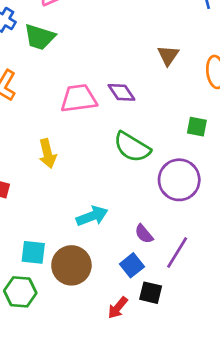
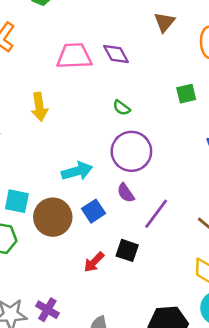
green square: (197, 127) -> (186, 94), turned -30
green semicircle: (132, 147) -> (122, 108), size x0.5
purple circle: (179, 180) -> (131, 151), moved
blue square: (132, 265) -> (94, 211), moved

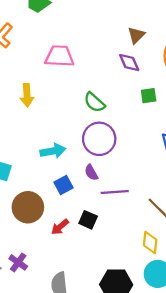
purple diamond: (116, 54) -> (129, 63), moved
green semicircle: (122, 108) -> (94, 102), size x1.5
purple line: (156, 214) -> (115, 192), turned 44
brown circle: (53, 217) -> (28, 207), moved

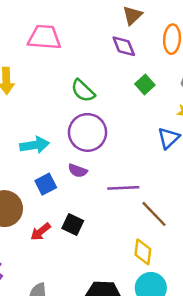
green square: (149, 96) -> (145, 84), turned -35
purple semicircle: (91, 172) -> (78, 171), turned -42
purple line: (115, 192) -> (123, 188), moved

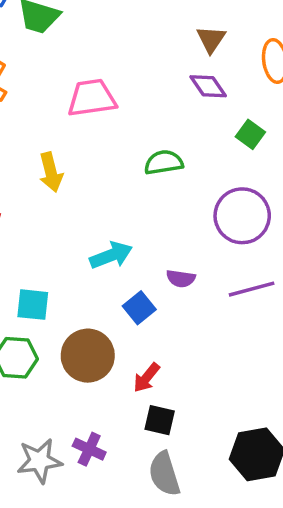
green semicircle: (83, 91) -> (164, 162), turned 140
purple circle: (88, 132) -> (242, 216), moved
black square: (73, 225) -> (160, 420), moved

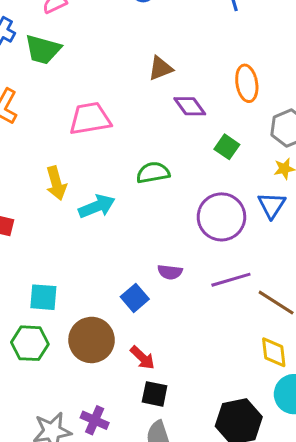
brown triangle: (211, 39) -> (160, 68), moved, turned 36
cyan arrow: (111, 255) -> (97, 206), moved
red arrow: (147, 378) -> (142, 358), turned -84

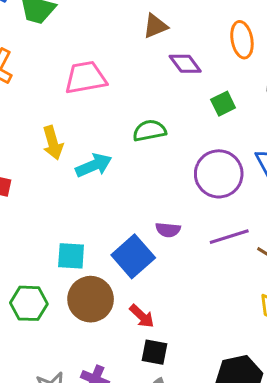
green square: (227, 147) -> (223, 104), turned 30
cyan square: (43, 297) -> (71, 256), moved
blue square: (135, 298) -> (133, 256), size x1.5

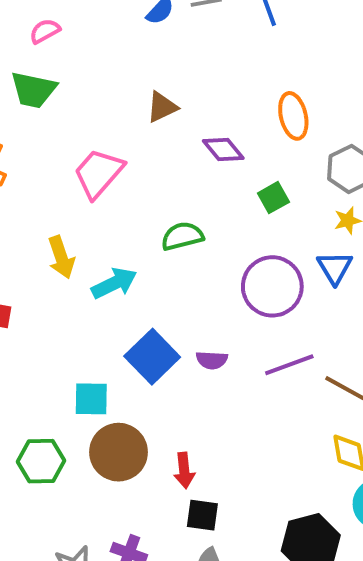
brown triangle: (155, 26) -> (162, 107), moved
pink trapezoid: (86, 78) -> (99, 173), turned -36
blue square: (133, 256) -> (152, 357), moved
red arrow: (142, 316) -> (184, 470), turned 44

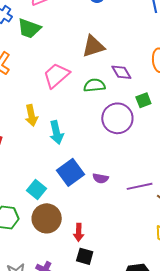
brown triangle: (162, 107) -> (93, 46), size x1.4
green semicircle: (182, 236) -> (94, 85), moved
cyan arrow: (114, 283) -> (56, 132), turned 95
purple circle: (272, 286) -> (117, 118), moved
cyan square: (91, 399) -> (37, 189), turned 30

